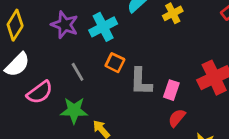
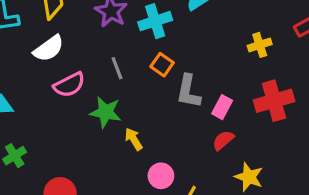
yellow cross: (173, 13) -> (260, 45), moved

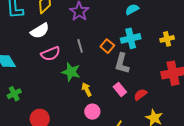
cyan cross: (155, 21) -> (131, 38), moved
pink rectangle: (222, 107) -> (120, 89), moved, turned -72
pink circle: (161, 176) -> (92, 112), moved

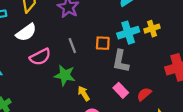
yellow cross: (167, 39) -> (152, 29), moved
orange square: (107, 46) -> (103, 43), turned -32

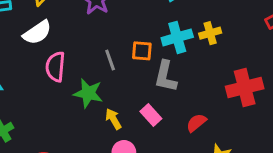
gray line: (72, 46) -> (110, 60), moved
pink semicircle: (40, 57) -> (55, 67), turned 120
pink rectangle: (121, 90) -> (151, 115), moved

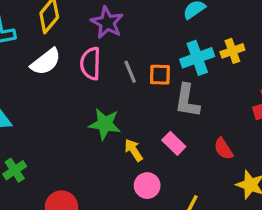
gray line: (110, 60) -> (130, 72), moved
pink semicircle: (55, 67) -> (91, 64), moved
red semicircle: (196, 123) -> (223, 149), turned -80

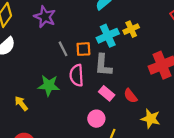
pink semicircle: (91, 64) -> (77, 75), moved
pink rectangle: (174, 143) -> (107, 93), moved
yellow arrow: (134, 150) -> (21, 104), moved
pink circle: (147, 186) -> (96, 119), moved

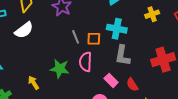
yellow cross: (131, 29) -> (152, 14), moved
cyan cross: (108, 36) -> (117, 29), turned 30
gray L-shape: (103, 65) -> (123, 56), moved

